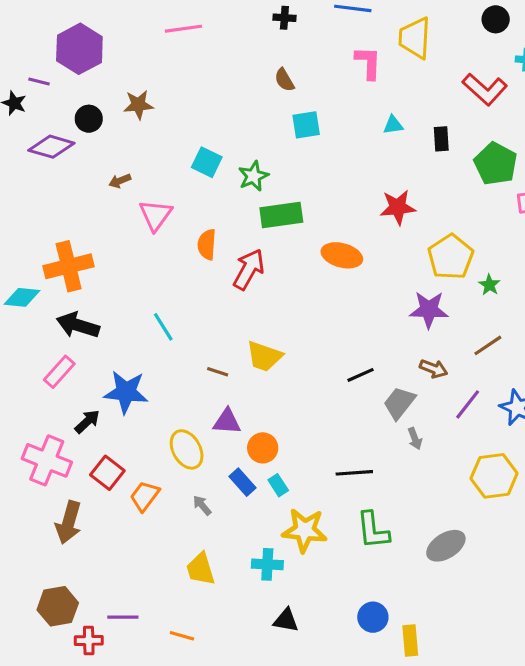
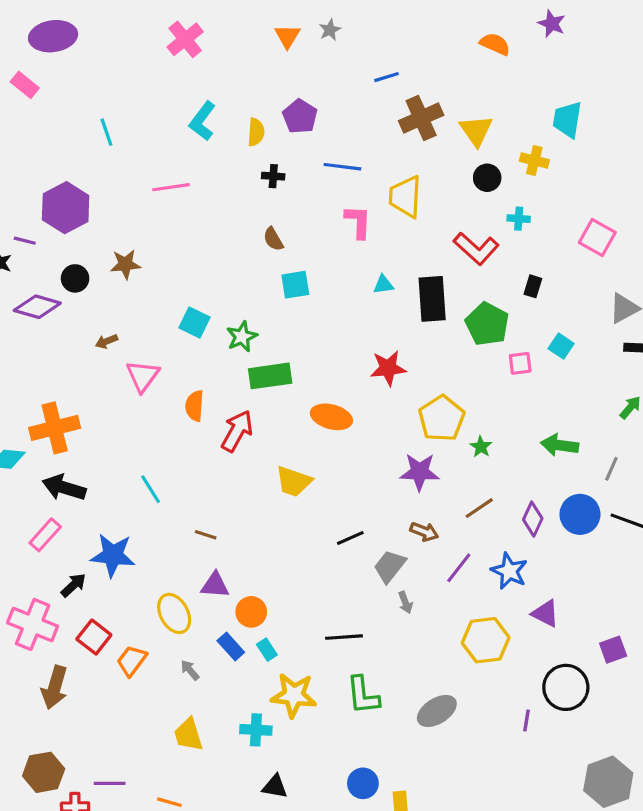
black rectangle: (441, 139) -> (432, 299), size x1.8
yellow trapezoid: (264, 356) -> (294, 481), moved

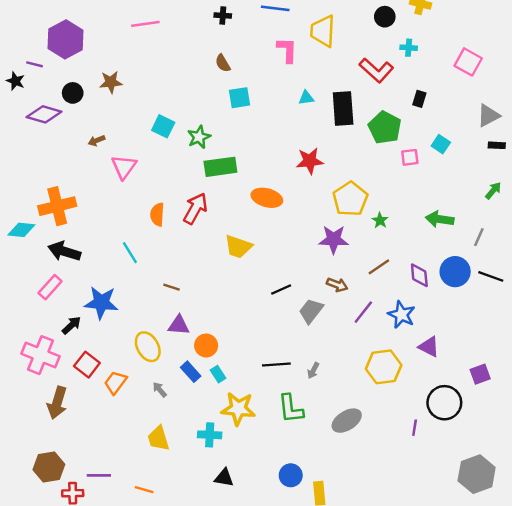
orange semicircle: (195, 406) -> (157, 214), moved
purple diamond: (533, 519) -> (419, 275), turned -30
gray arrow: (405, 602) -> (313, 371), moved, turned 49

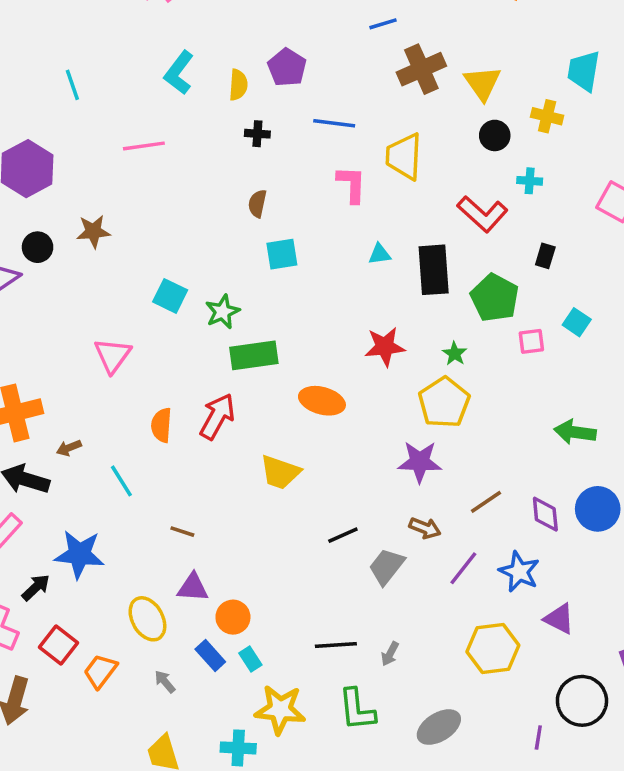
brown semicircle: (223, 63) -> (257, 204), turned 42
brown arrow: (96, 141) -> (69, 448), moved
green star: (380, 220) -> (455, 354), moved

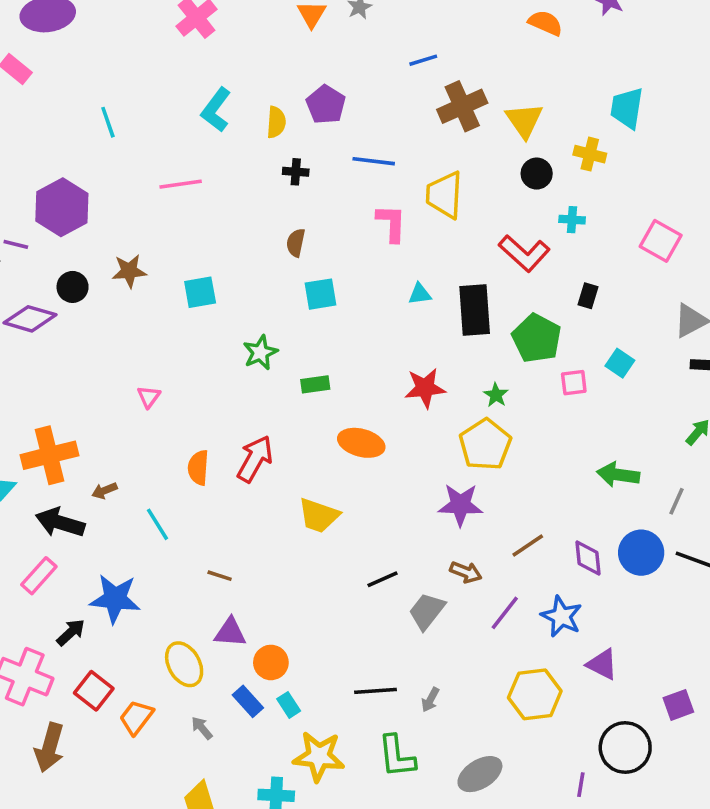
cyan square: (170, 296) -> (200, 292), moved, turned -36
pink triangle: (113, 355) -> (149, 397), size x0.6
green rectangle: (254, 355) -> (315, 384), moved, size x0.6

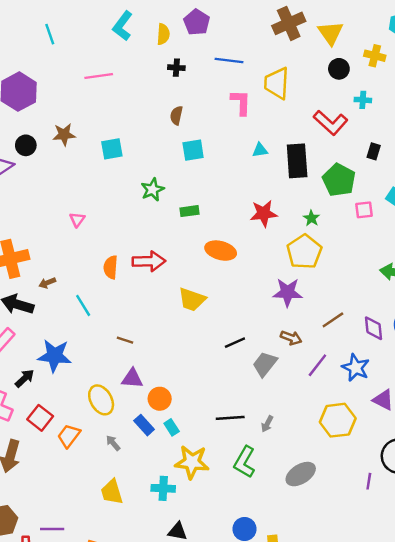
red arrow: (255, 459) -> (149, 261), turned 60
green L-shape: (397, 756) -> (244, 462), turned 36

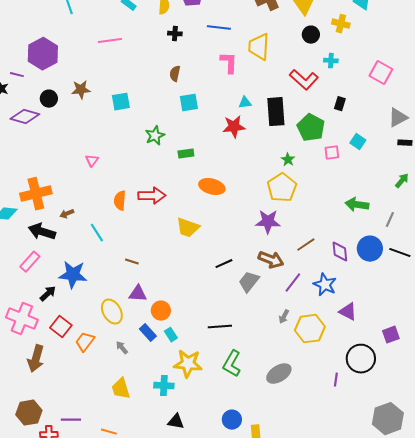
red star: (264, 213) -> (234, 127), moved
brown arrow: (291, 338) -> (271, 260), size x1.4
gray arrow: (267, 424) -> (284, 317), moved

